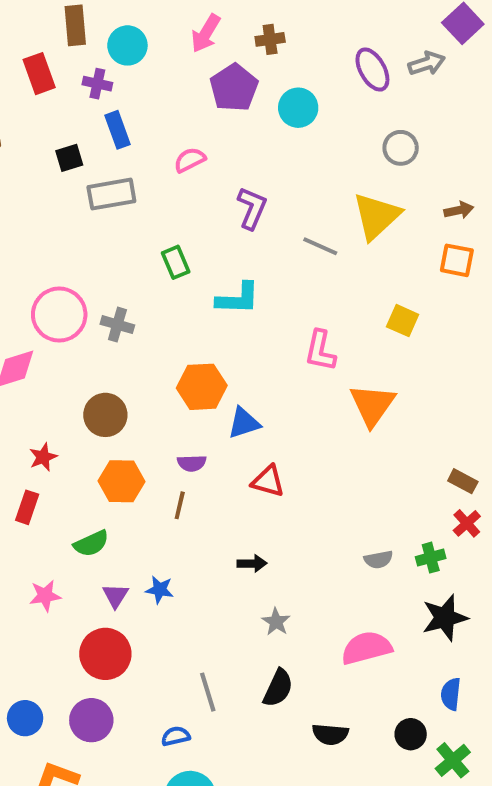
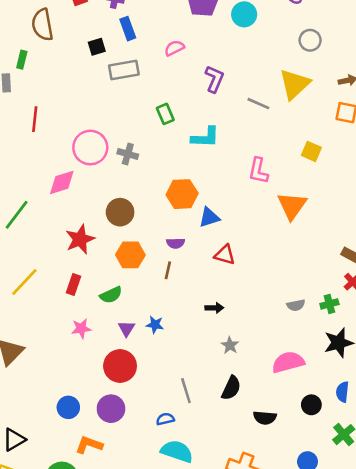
red star: (43, 457) -> (80, 239), size x1.6
red rectangle: (27, 507) -> (73, 285), moved
black circle: (411, 734) -> (311, 405), moved

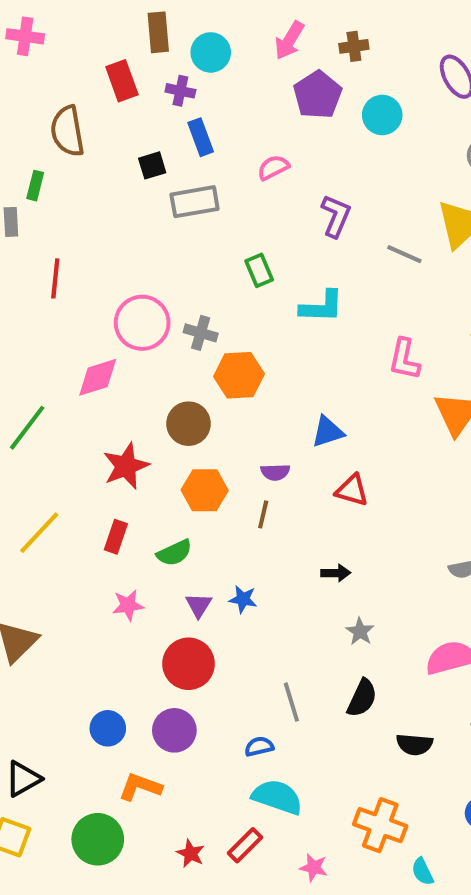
orange hexagon: (182, 194) -> (239, 375), moved

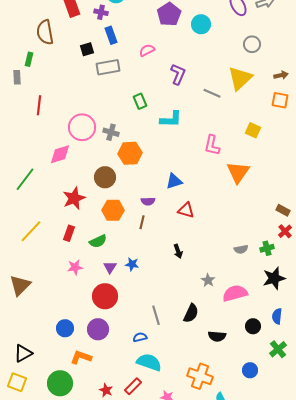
black arrow: (336, 573) -> (178, 251), turned 72
gray star: (360, 631) -> (208, 280), moved

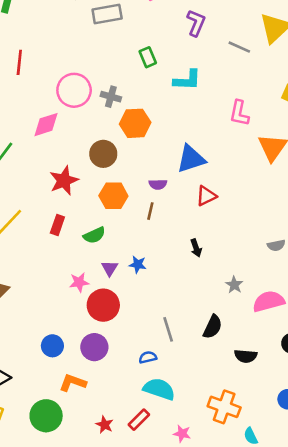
blue triangle: (174, 181) -> (191, 159), size x1.4
red triangle: (186, 210) -> (206, 196), turned -42
pink star: (75, 267) -> (79, 282), moved

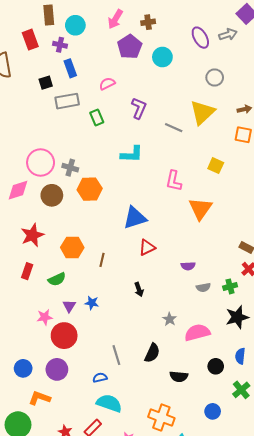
green rectangle: (148, 57) -> (97, 117), moved
brown circle: (103, 154) -> (52, 195), moved
purple semicircle: (158, 184) -> (188, 266), moved

